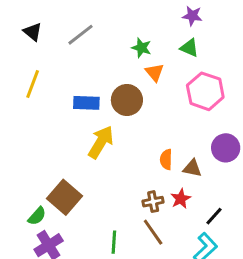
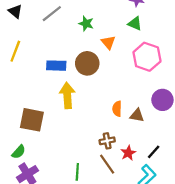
green star: (141, 48) -> (86, 24), moved
yellow arrow: (101, 142) -> (67, 95), turned -35
brown square: (65, 197) -> (32, 120), moved, turned -30
red star: (181, 199) -> (128, 153), moved

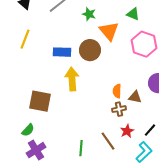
orange triangle: (108, 42) -> (109, 31), size x1.5
brown cross: (107, 141) -> (119, 109), moved

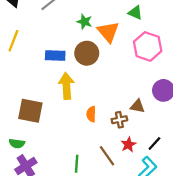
green star: (89, 14) -> (84, 22), moved
orange semicircle: (117, 91) -> (91, 114), moved
green semicircle: (28, 130) -> (17, 143), turned 56

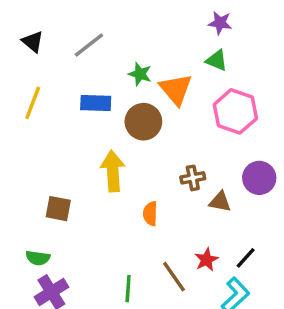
blue rectangle: (55, 55) -> (96, 103), moved
brown square: (30, 111) -> (58, 209), size x0.7
brown cross: (119, 120) -> (193, 178), moved

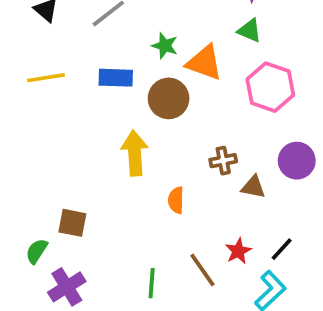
orange triangle: (176, 89) -> (204, 63), turned -30
yellow line: (33, 103) -> (46, 78), turned 60
brown square: (58, 209) -> (72, 223), moved
green semicircle: (38, 258) -> (37, 251), moved, turned 115

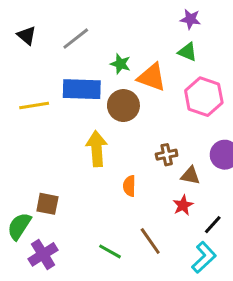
yellow line: (46, 78) -> (34, 106), moved
blue rectangle: (116, 78) -> (82, 89), size x1.4
green semicircle: (37, 251) -> (19, 226), size x1.4
red star: (238, 251) -> (183, 205), moved
green line: (152, 283) -> (110, 251), turned -65

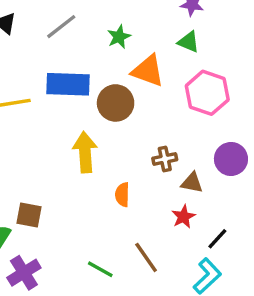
green star: (120, 64) -> (119, 37), moved, turned 30

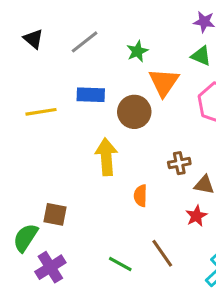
orange triangle: (148, 71) -> (164, 82), turned 44
blue rectangle: (68, 84) -> (91, 95), size x0.7

